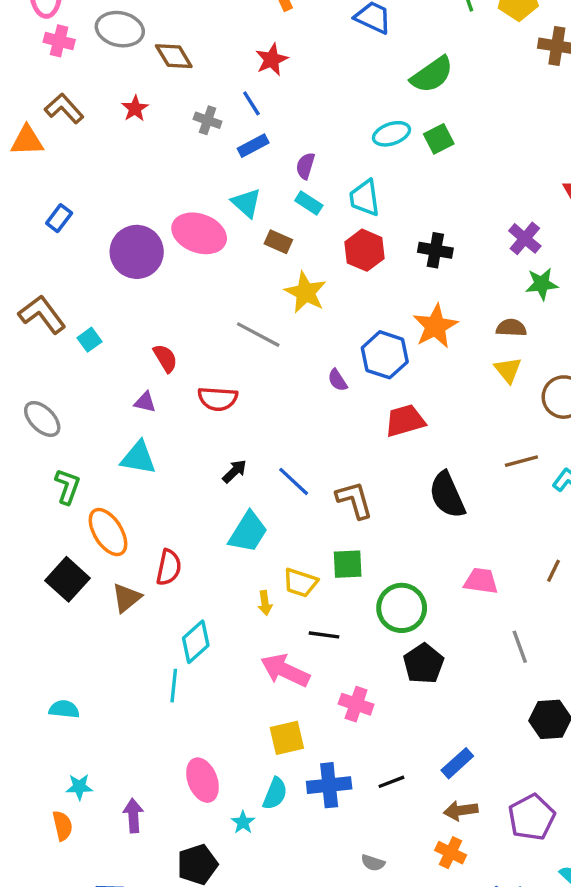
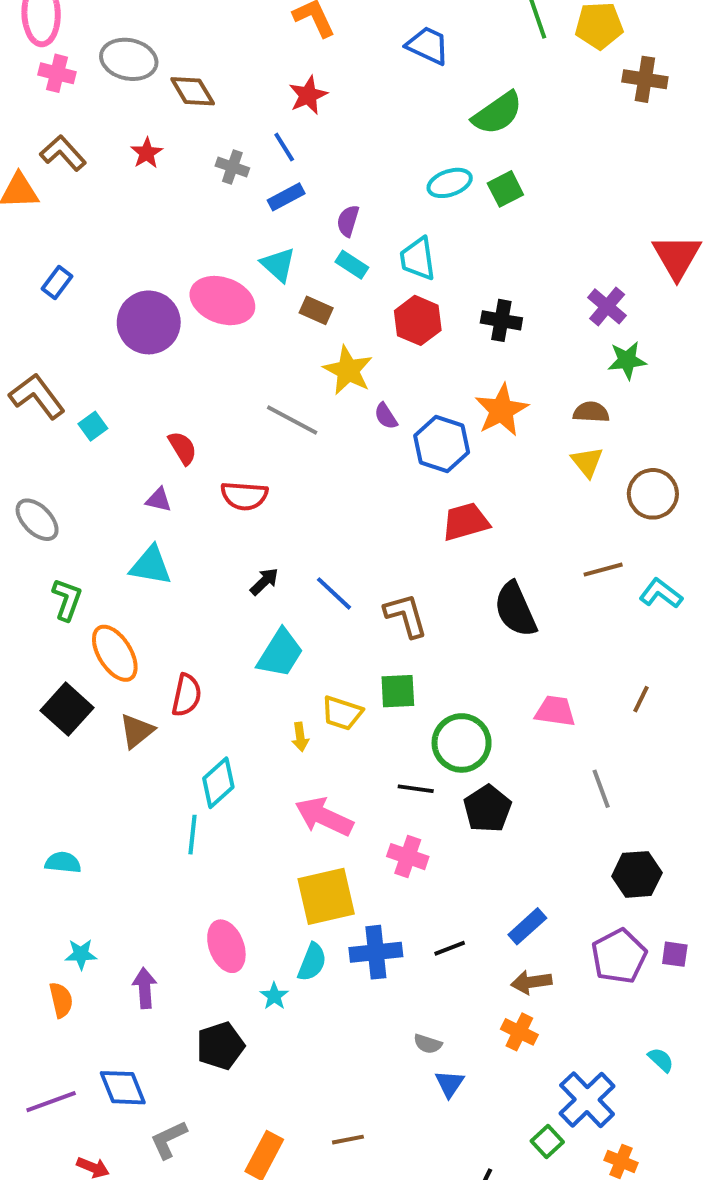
purple semicircle: (337, 380) -> (386, 416), moved
black line: (324, 635) -> (416, 789), moved
yellow square: (287, 738) -> (326, 896), size x1.4
purple pentagon: (532, 817) -> (619, 956), moved

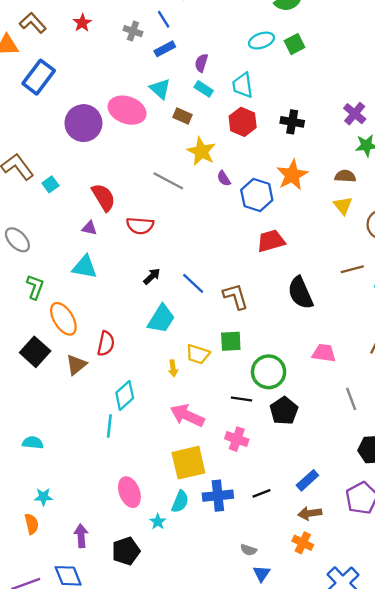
blue rectangle: (57, 283) -> (39, 77), moved, size x1.8
red semicircle: (183, 448) -> (104, 197), size x1.4
purple arrow: (145, 988) -> (81, 536), moved

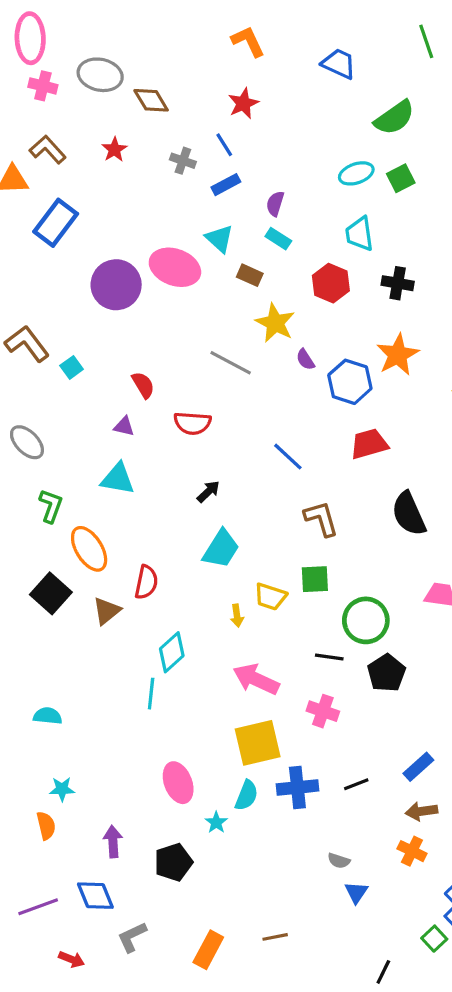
cyan trapezoid: (243, 85) -> (359, 234), moved
red semicircle: (104, 197) -> (143, 385), size x0.7
blue line: (193, 283) -> (288, 457), moved

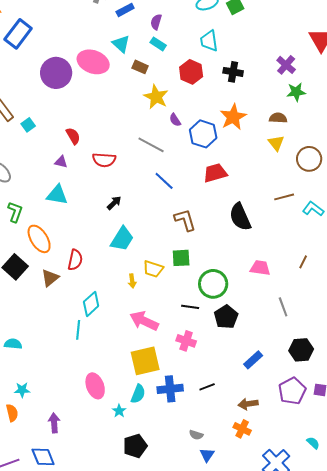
gray line: (231, 363) -> (151, 145), moved
blue rectangle: (418, 767) -> (253, 360), moved
black pentagon: (173, 862) -> (135, 446), moved

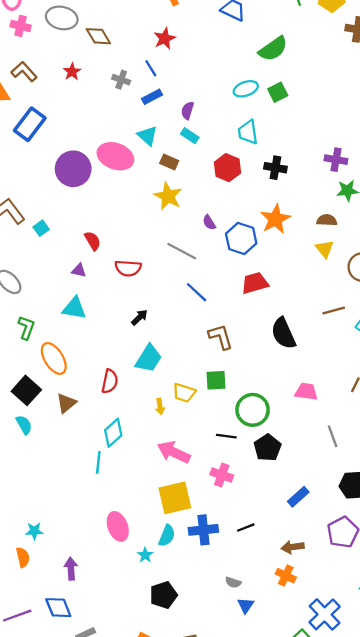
purple cross: (286, 65) -> (336, 160), turned -30
yellow star: (156, 97) -> (168, 196), moved
red semicircle: (75, 260) -> (110, 381), moved
cyan semicircle: (13, 344) -> (24, 425), moved, turned 54

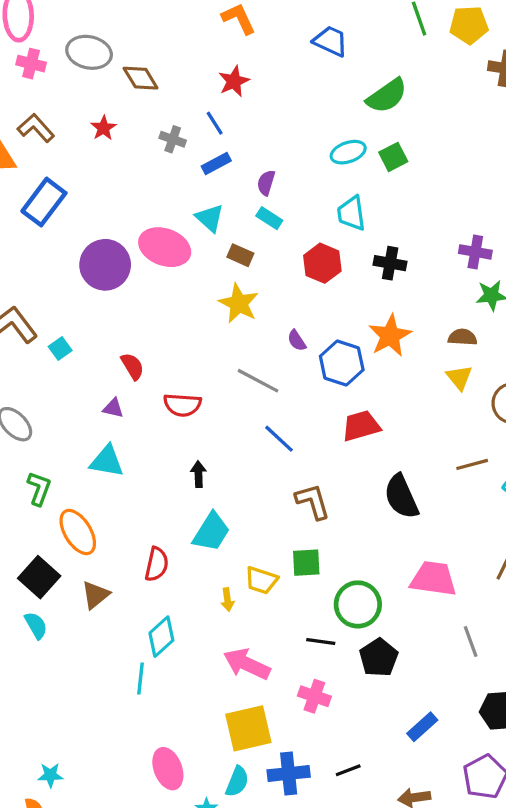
black arrow: (139, 317) -> (198, 474), turned -48
pink trapezoid: (306, 392) -> (433, 579), size x1.4

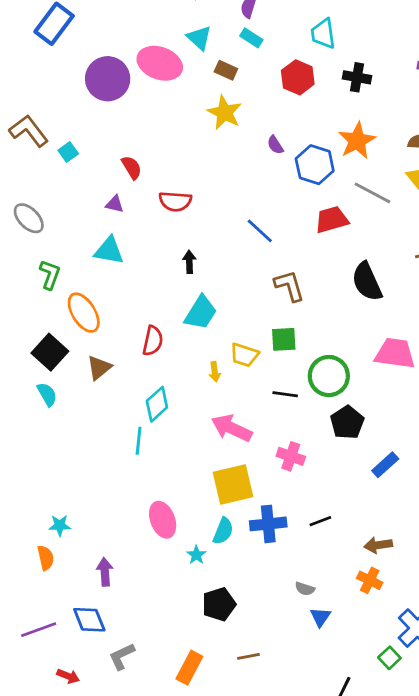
gray line: (258, 381) -> (372, 193), moved
black line: (321, 641) -> (285, 394), moved
blue rectangle: (422, 727) -> (385, 465), moved

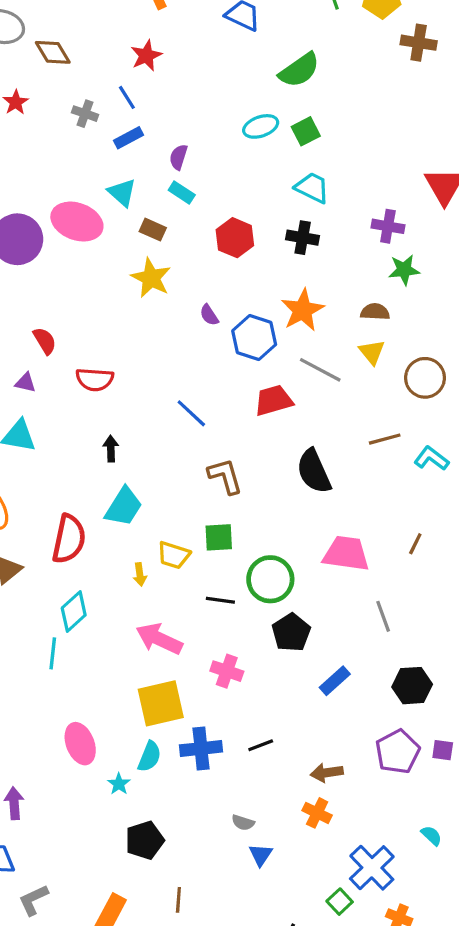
cyan trapezoid: (323, 34) -> (312, 188), moved, turned 124
red semicircle: (153, 341) -> (69, 539), size x1.4
brown line: (249, 656) -> (178, 900), turned -75

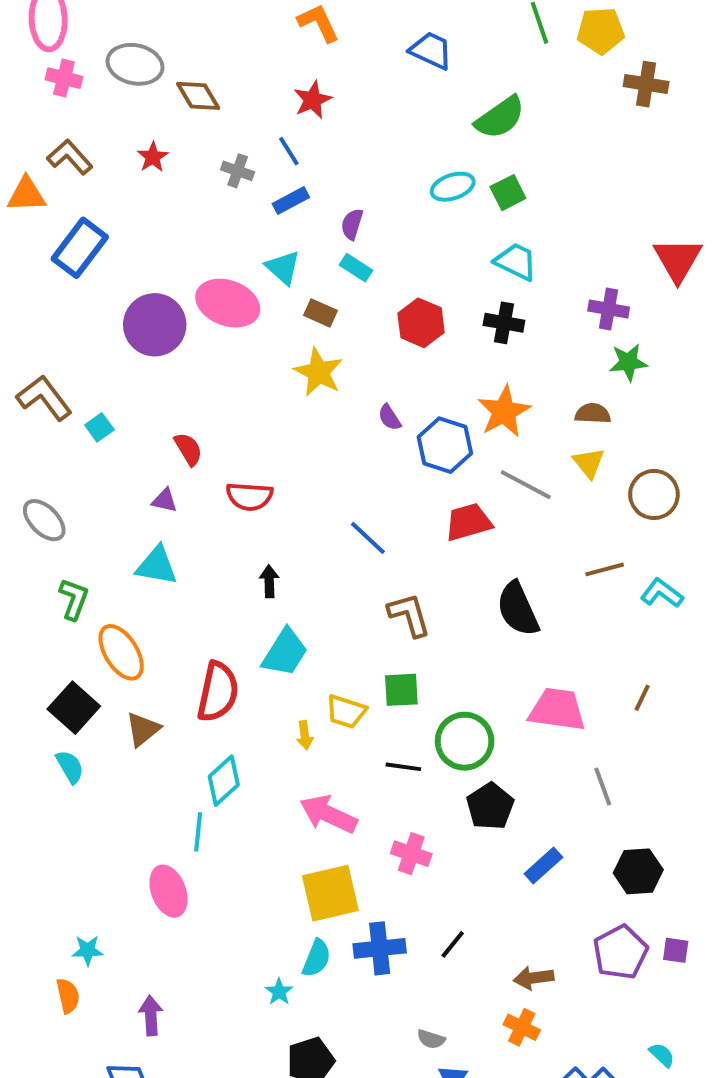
pink ellipse: (80, 744) -> (169, 891), moved
black line: (261, 745) -> (453, 944), turned -30

